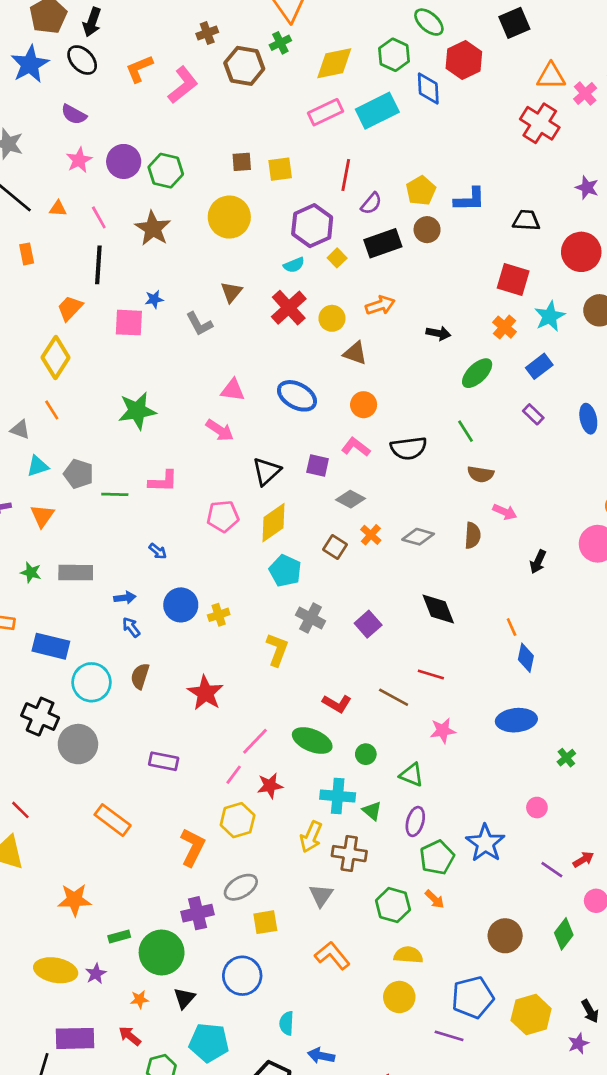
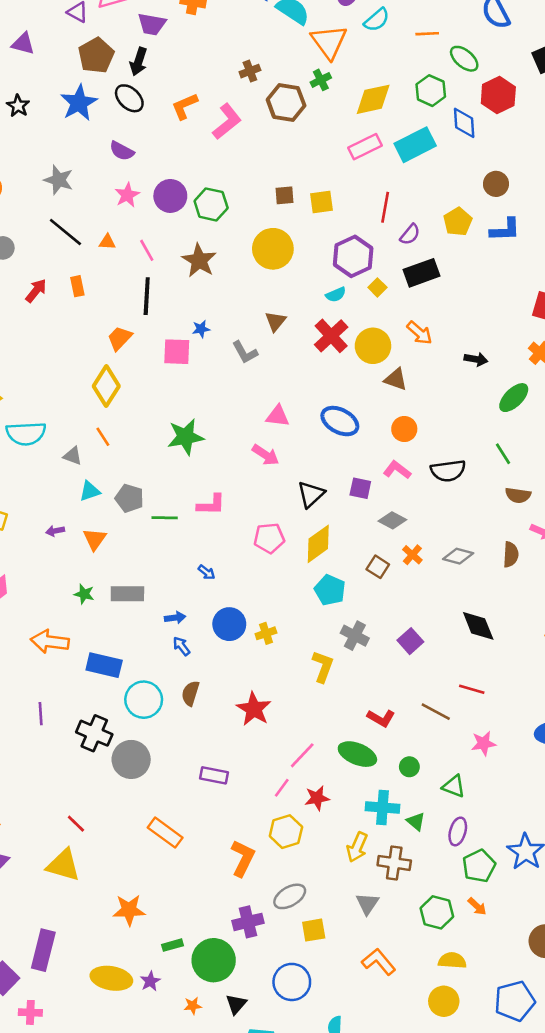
brown circle: (427, 230) -> (496, 184), moved
orange arrow: (380, 305) -> (419, 333), turned 60
yellow circle: (332, 318) -> (373, 346), size x1.4

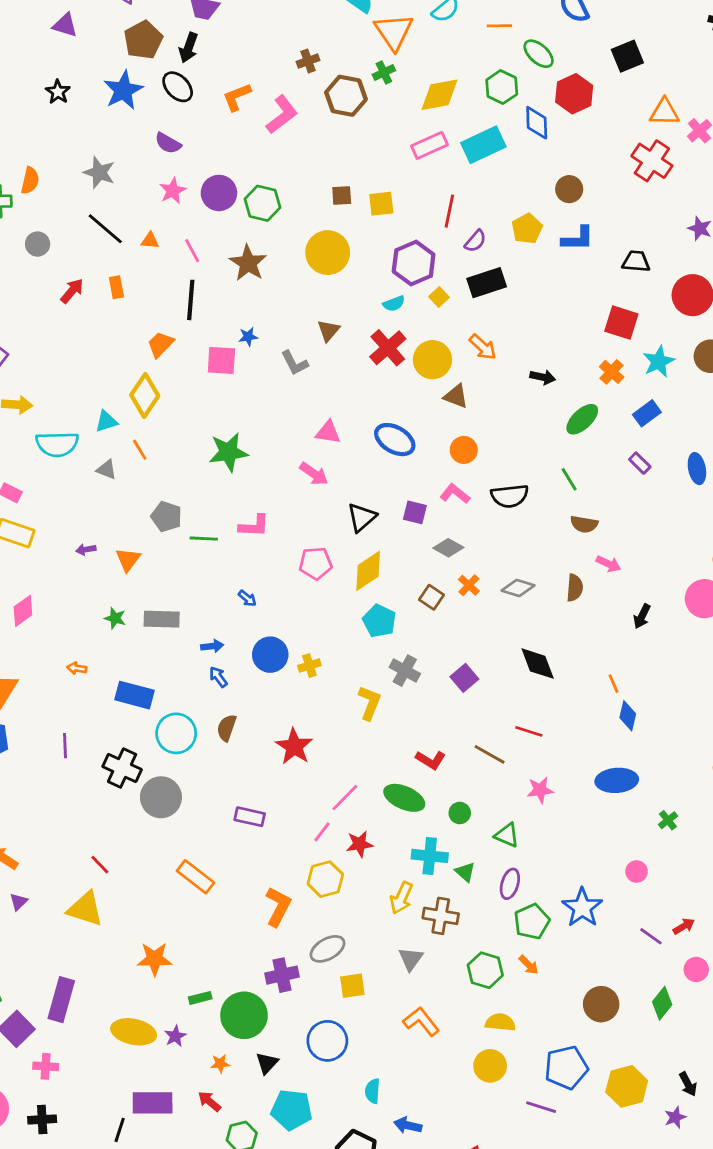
cyan triangle: (90, 491) -> (106, 421), moved
orange arrow: (50, 642) -> (77, 668), size x0.5

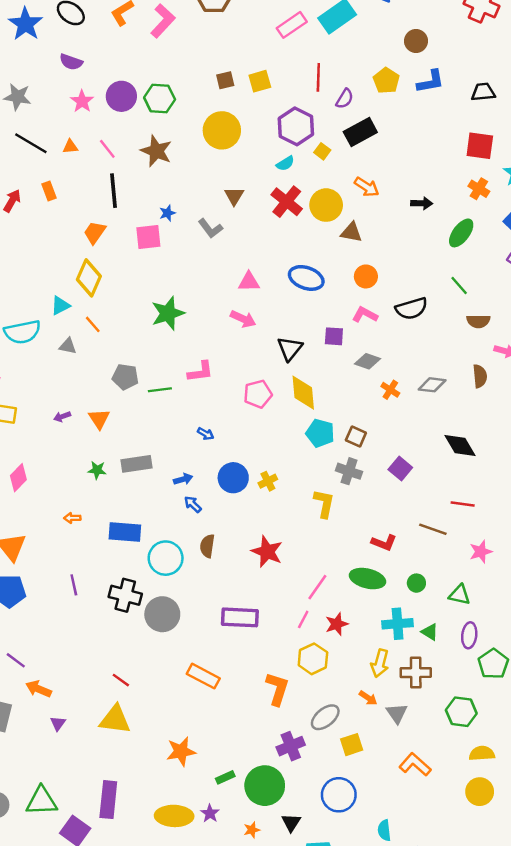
yellow diamond: (368, 571) -> (303, 393), turned -51
brown square: (431, 597) -> (356, 437), moved
purple rectangle: (250, 817) -> (240, 617), size x1.4
orange arrow: (529, 965) -> (368, 698), moved

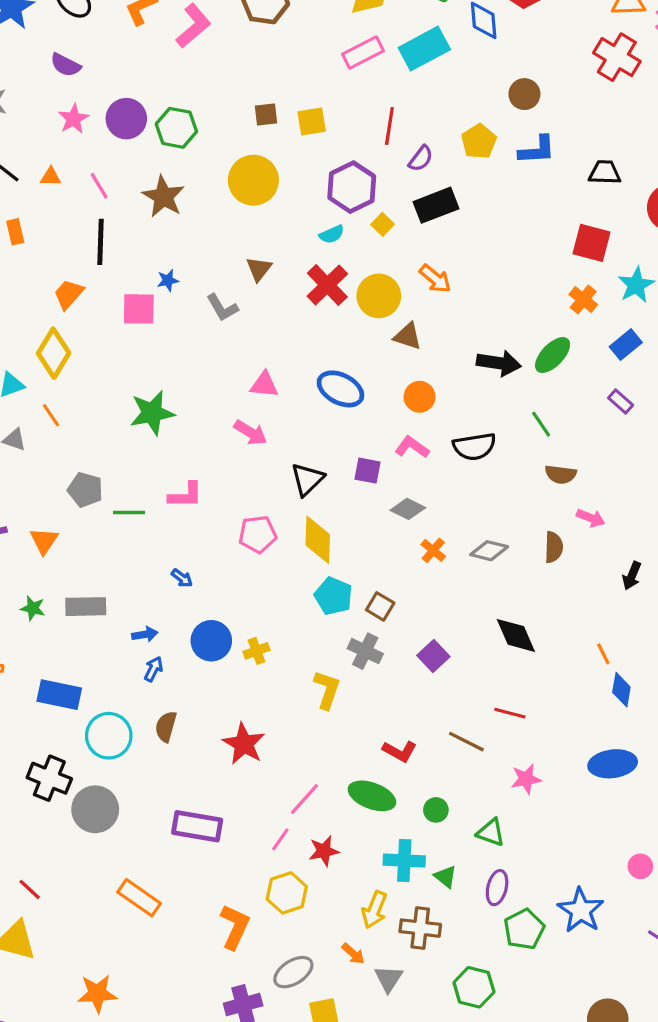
black arrow: (422, 203) -> (499, 363), moved, size x1.5
blue arrow: (193, 504) -> (154, 669), turned 66

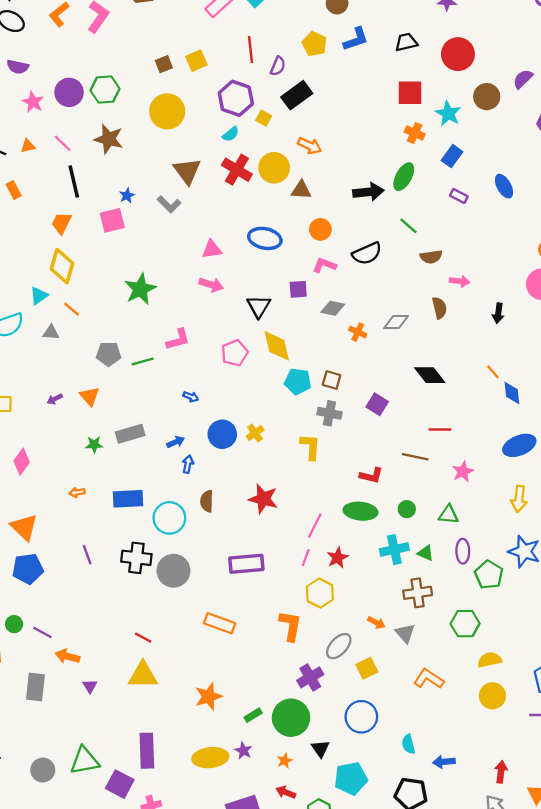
brown triangle: (259, 269) -> (187, 171), size x1.5
yellow arrow: (374, 910) -> (519, 499), moved

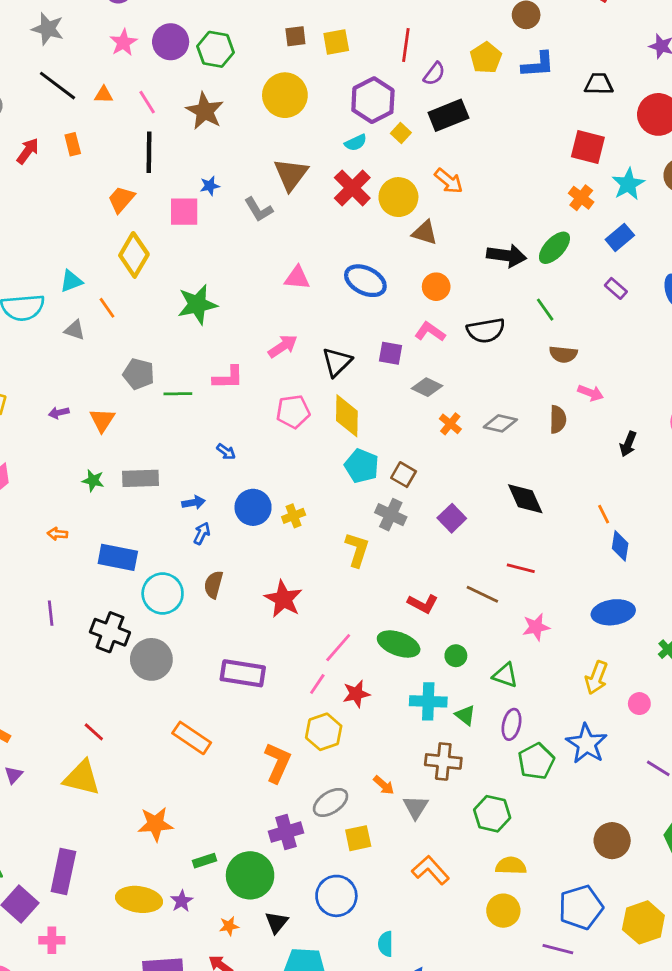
yellow diamond: (62, 266) -> (134, 255), moved
pink arrow: (211, 285) -> (283, 346), moved, turned -65

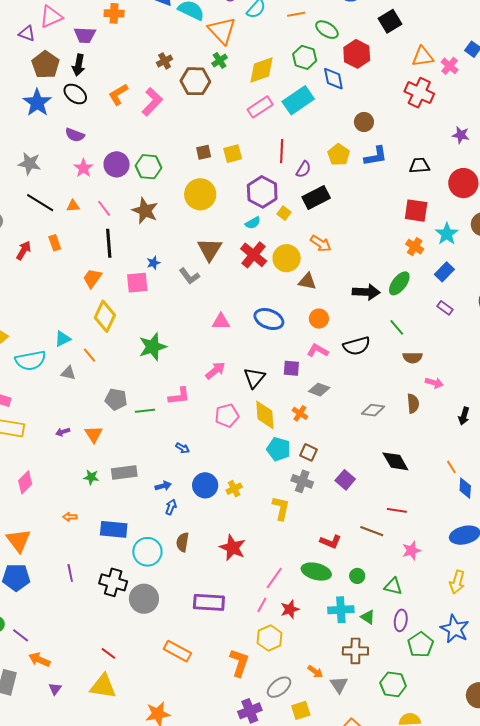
orange cross: (450, 424) -> (300, 413), moved

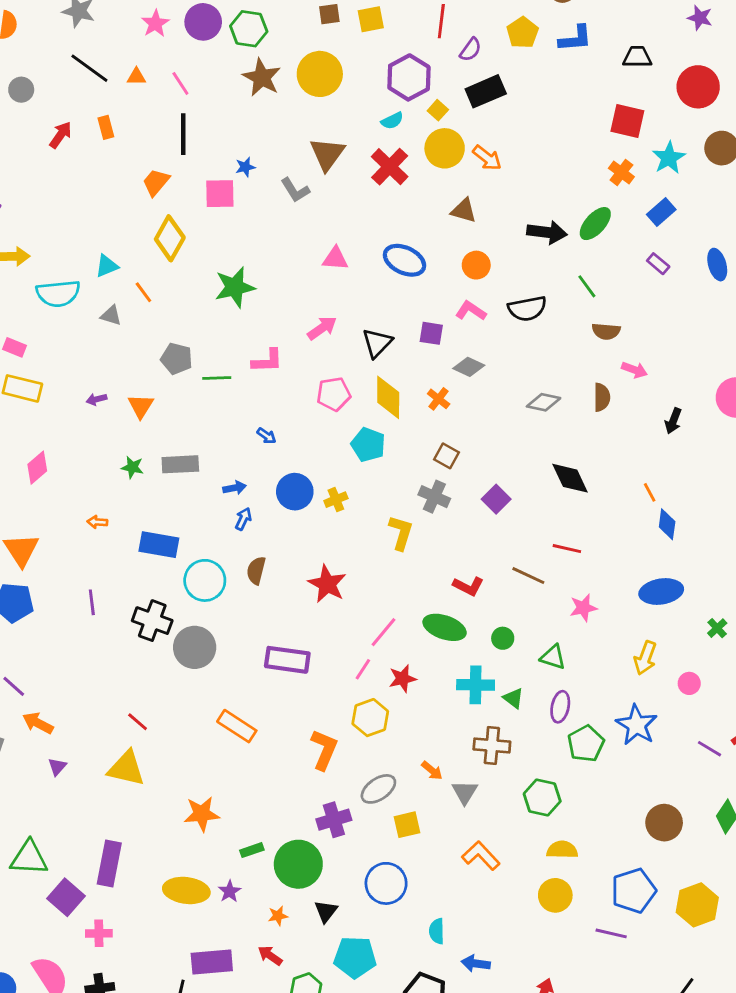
brown star: (145, 211) -> (262, 78), moved
yellow circle: (287, 258) -> (445, 148), moved
cyan pentagon: (279, 449) -> (368, 445), moved

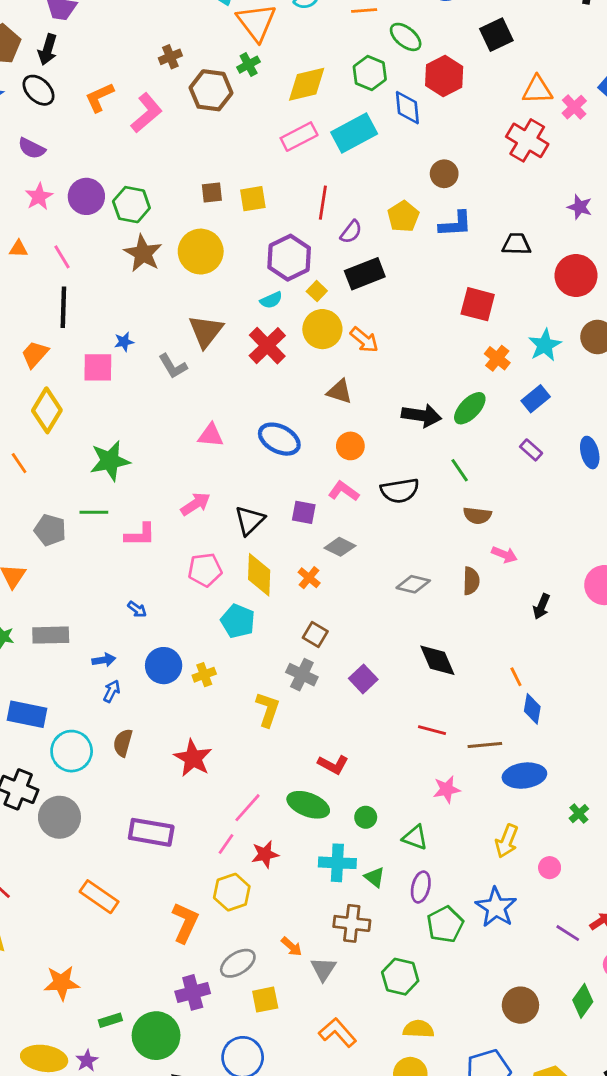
red square: (627, 121) -> (478, 304), moved
green line: (217, 378) -> (94, 512), moved
brown line: (528, 576) -> (485, 745), moved, turned -32

